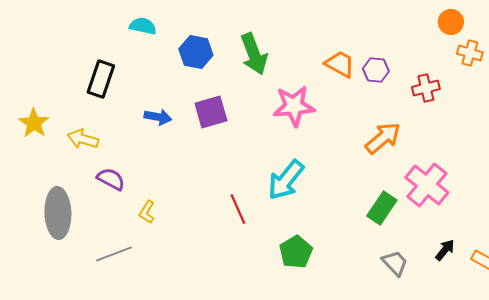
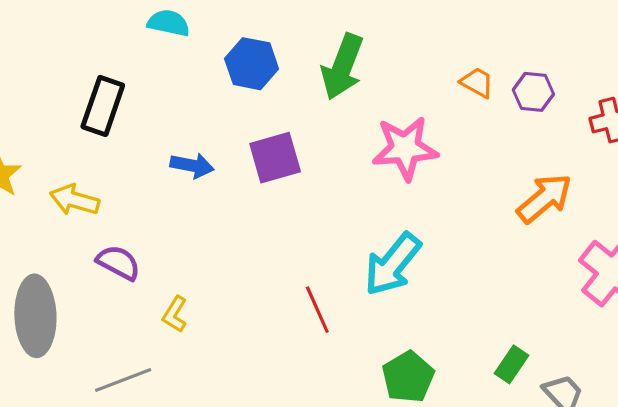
green arrow: (254, 54) -> (342, 67), turned 42
orange trapezoid: (340, 64) -> (477, 82), size x0.7
green rectangle: (382, 208) -> (512, 364), moved, size x0.7

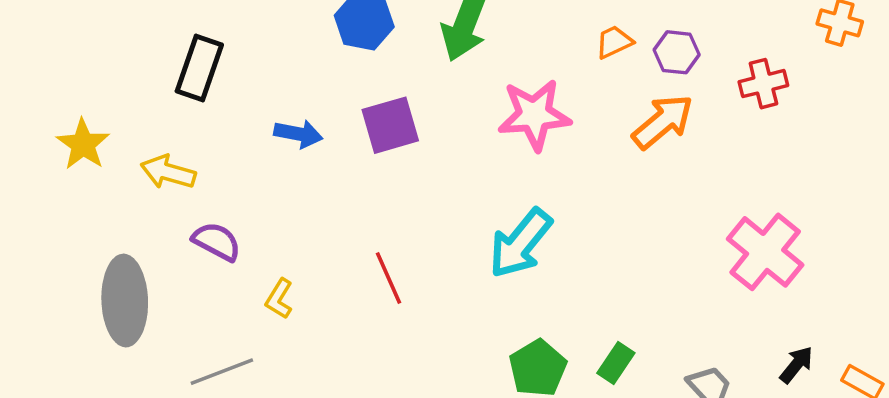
orange trapezoid: (477, 82) -> (614, 42), turned -54
orange arrow: (544, 198) -> (663, 122), moved
red line: (317, 310) -> (389, 278), moved
green rectangle: (512, 364) -> (616, 363), moved

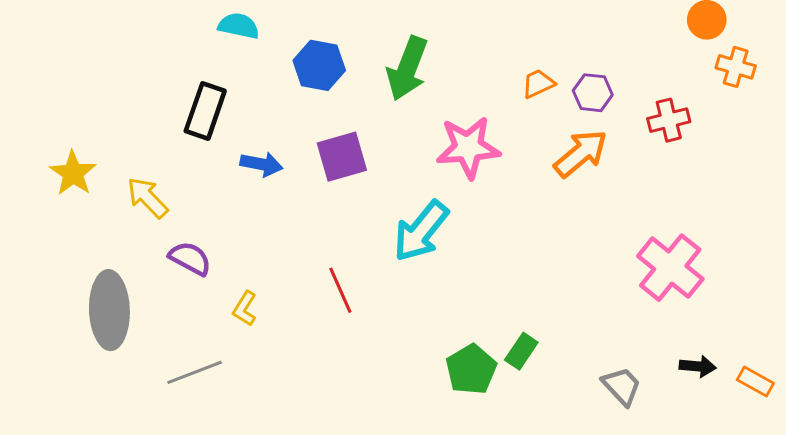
black rectangle: (199, 68) -> (205, 111), moved
yellow arrow: (168, 172) -> (147, 198), turned 30
cyan arrow: (520, 243) -> (421, 231), moved
green rectangle: (616, 363) -> (521, 351), moved
black arrow: (796, 365) -> (698, 366), turned 56

